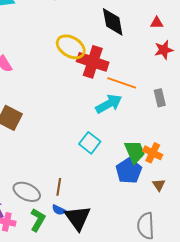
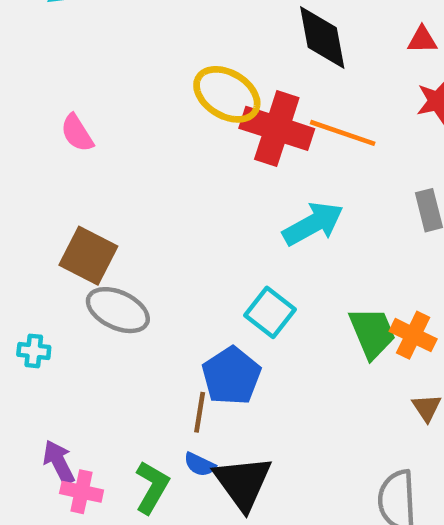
orange line: (122, 83) -> (343, 133), moved
blue pentagon: (129, 171) -> (231, 376), moved
gray ellipse: (27, 192) -> (118, 310), moved

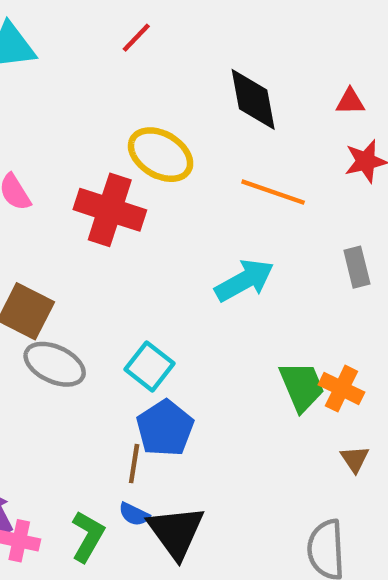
red cross: (277, 128) -> (110, 210), moved
cyan square: (270, 312) -> (149, 366), moved

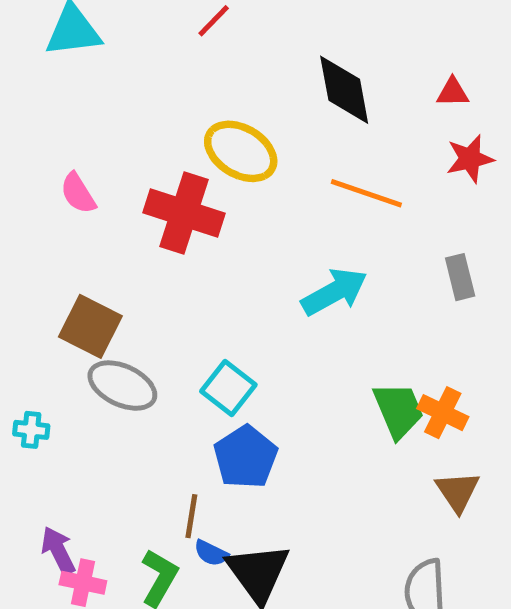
brown triangle: (355, 459) -> (458, 491), size x1.4
brown line: (134, 464) -> (191, 516), moved

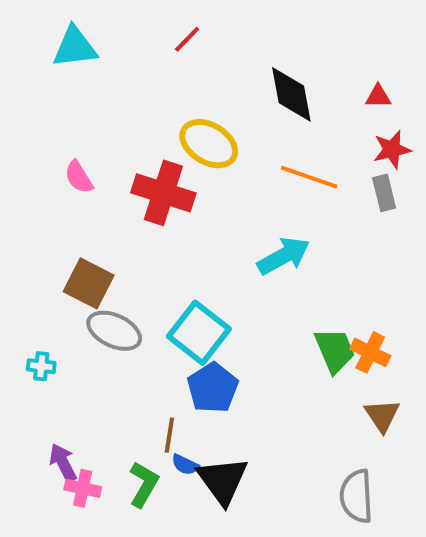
gray rectangle: (460, 277) -> (384, 193), moved
cyan square: (228, 388) -> (199, 333), size x1.4

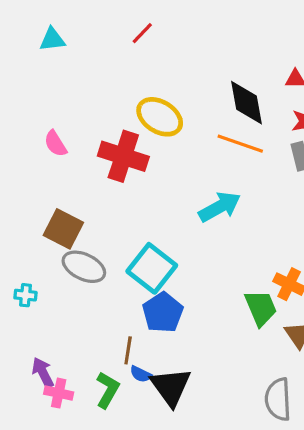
cyan triangle: (75, 47) -> (52, 39), size x0.7
black diamond: (291, 94) -> (246, 103), moved
green trapezoid: (335, 350) -> (261, 308), moved

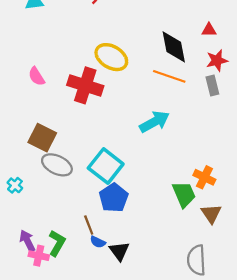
cyan cross: (25, 295) -> (15, 185), turned 35
brown line: (128, 350) -> (89, 225), turned -30
black triangle: (171, 387) -> (119, 251), size x0.7
green L-shape: (108, 390) -> (57, 243), moved

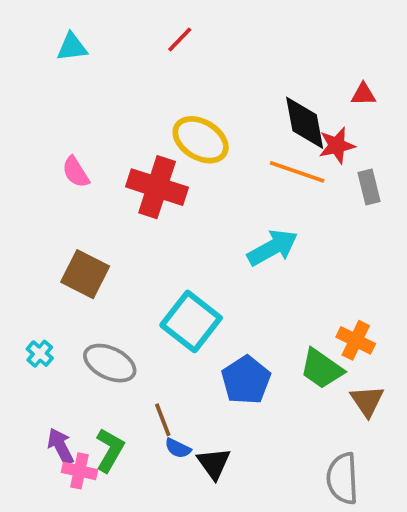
red star: (217, 60) -> (337, 145), moved
gray ellipse: (57, 165) -> (110, 363), moved
green trapezoid: (184, 194) -> (322, 369), turned 148
blue pentagon: (114, 198) -> (246, 380), moved

